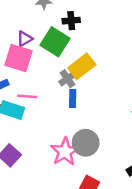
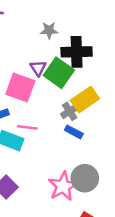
black cross: (71, 21) -> (77, 52), size x1.6
purple triangle: (25, 39) -> (38, 68), moved, turned -36
blue rectangle: (73, 98) -> (74, 132), turned -66

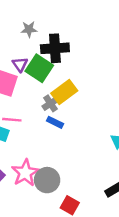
gray circle: (85, 178) -> (47, 180), moved
pink star: (63, 186) -> (25, 173), moved

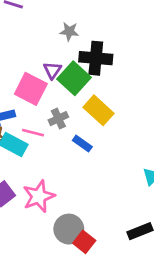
yellow rectangle: (64, 92) -> (99, 110), turned 70
gray cross: (50, 103) -> (58, 119), moved
gray circle: (47, 180) -> (69, 229), moved

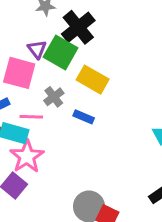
black cross: (96, 58) -> (78, 27), turned -32
pink star: (39, 196) -> (27, 156), moved

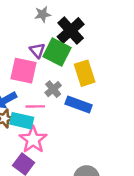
yellow rectangle: (93, 80) -> (85, 73), turned 45
blue rectangle: (84, 117) -> (79, 104), size x1.5

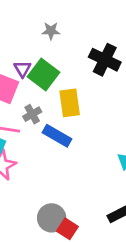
gray star: (43, 14) -> (51, 31), moved
black cross: (71, 31) -> (105, 60), moved, turned -32

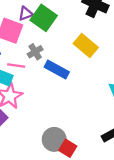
purple triangle: (22, 69) -> (26, 14), turned 42
yellow rectangle: (70, 103) -> (86, 45), moved, turned -40

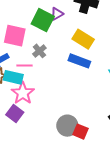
purple triangle: (26, 14) -> (57, 14), moved
blue rectangle: (57, 70) -> (79, 61), moved

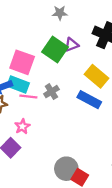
gray cross: (39, 51) -> (51, 92), moved
cyan rectangle: (13, 77) -> (18, 85), moved
pink star: (23, 93) -> (22, 126), size x0.6

